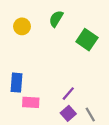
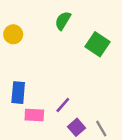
yellow circle: (22, 26) -> (13, 34), moved
purple line: (68, 94) -> (63, 105), moved

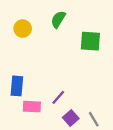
yellow circle: (13, 34) -> (23, 29), moved
green square: (98, 44) -> (90, 41), turned -30

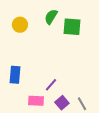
green square: (90, 41) -> (72, 27), moved
pink rectangle: (32, 107) -> (36, 101), moved

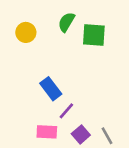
blue rectangle: (15, 75) -> (51, 89), moved, turned -42

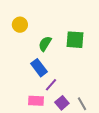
green semicircle: (66, 22) -> (45, 44), moved
green square: (94, 35) -> (75, 40), moved

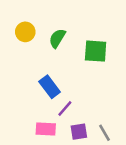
green semicircle: (45, 44) -> (57, 38), moved
purple square: (62, 103) -> (79, 132), turned 32

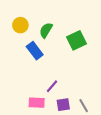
green square: (96, 51) -> (76, 40), turned -30
blue rectangle: (50, 87) -> (35, 51), moved

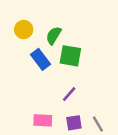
green square: (76, 40) -> (70, 56), moved, turned 36
purple line: (52, 86) -> (69, 94), moved

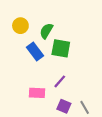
pink rectangle: (43, 120) -> (37, 93), moved
purple square: (74, 123) -> (64, 106), turned 32

